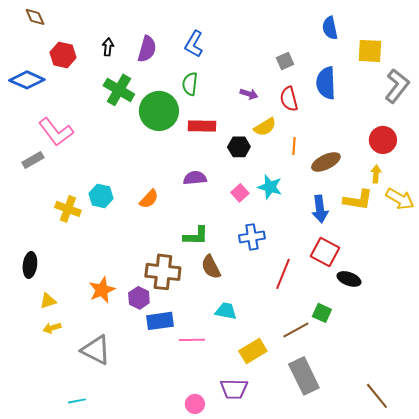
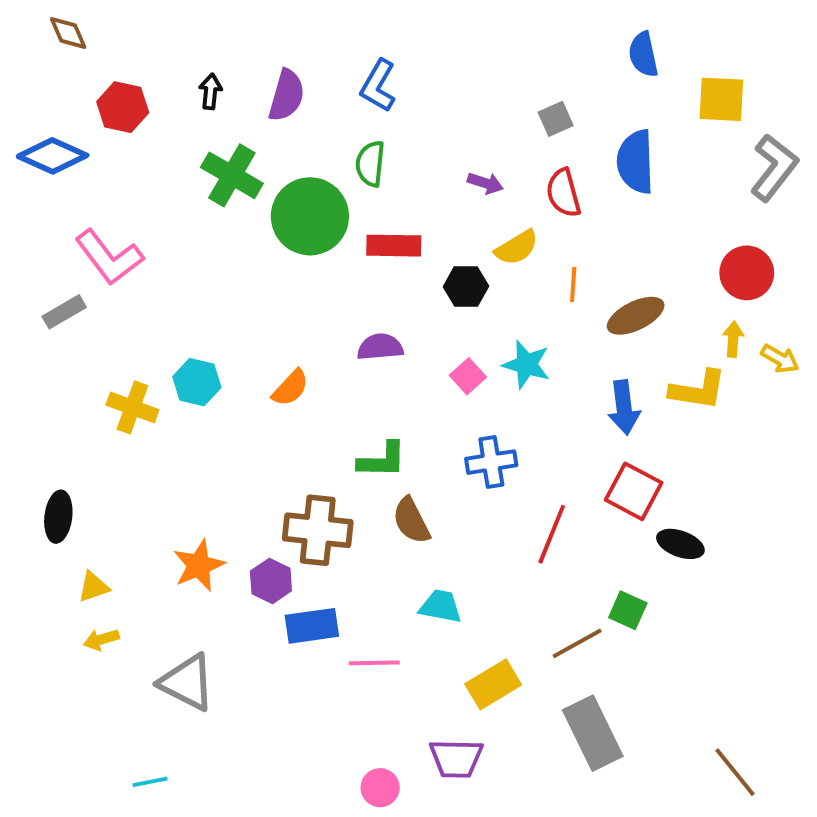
yellow arrow: (400, 199) -> (780, 359), moved, size x0.7

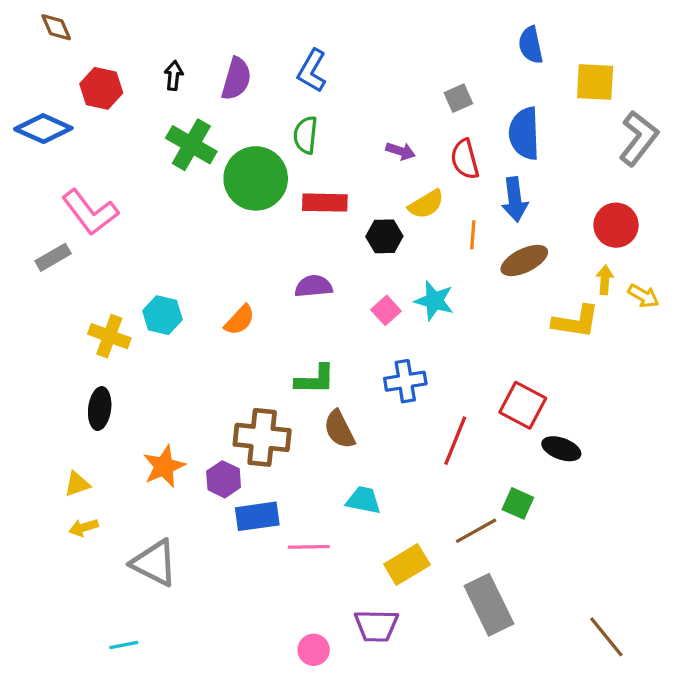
blue arrow: (624, 407) -> (515, 199), moved
black ellipse: (58, 517) -> (100, 409), moved

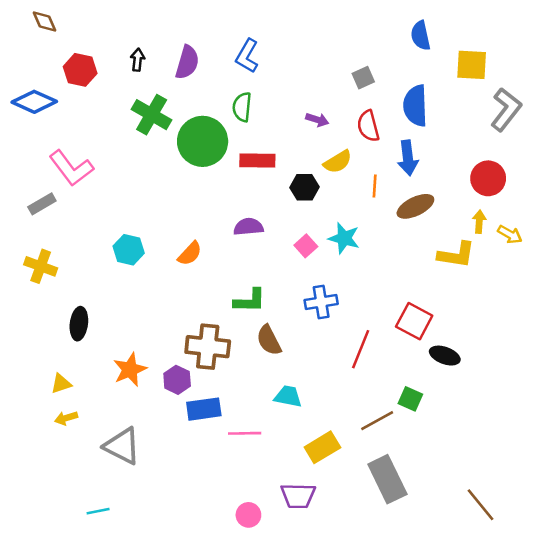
yellow cross: (109, 336) -> (41, 266), moved

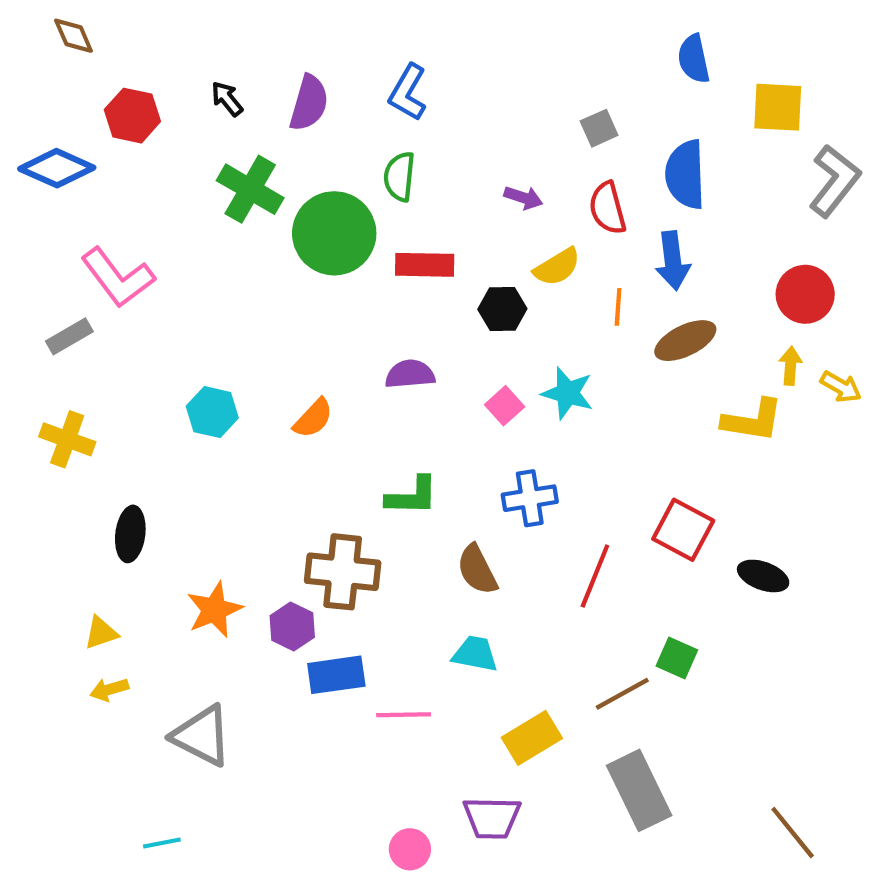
black arrow: (138, 60) -> (227, 99), turned -45
brown semicircle: (269, 340) -> (477, 570), moved
black ellipse: (445, 356) -> (763, 576), moved

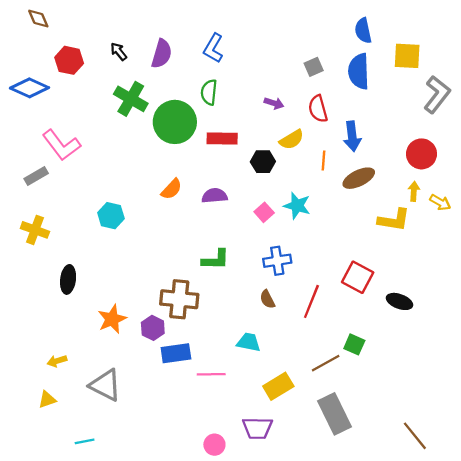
blue semicircle: (685, 174) -> (359, 71), moved
orange semicircle: (313, 418) -> (172, 189), moved
brown semicircle: (477, 570) -> (267, 299), moved, size x0.7
yellow triangle: (101, 633) -> (47, 399), moved

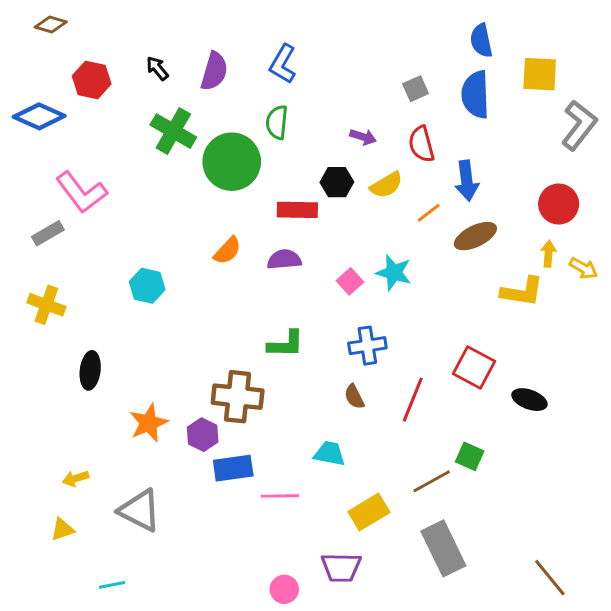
brown diamond: (38, 18) -> (51, 24), turned -50
red rectangle: (222, 138) -> (297, 210), moved
orange line: (323, 161) -> (429, 213), turned 48
black hexagon: (263, 162) -> (337, 182), moved

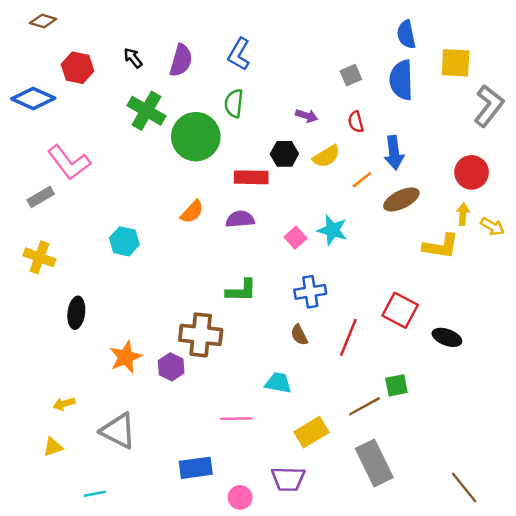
red semicircle: (421, 144) -> (356, 122), size x0.7
green square: (470, 456) -> (396, 385), turned -35
blue rectangle: (233, 468) -> (196, 468), moved

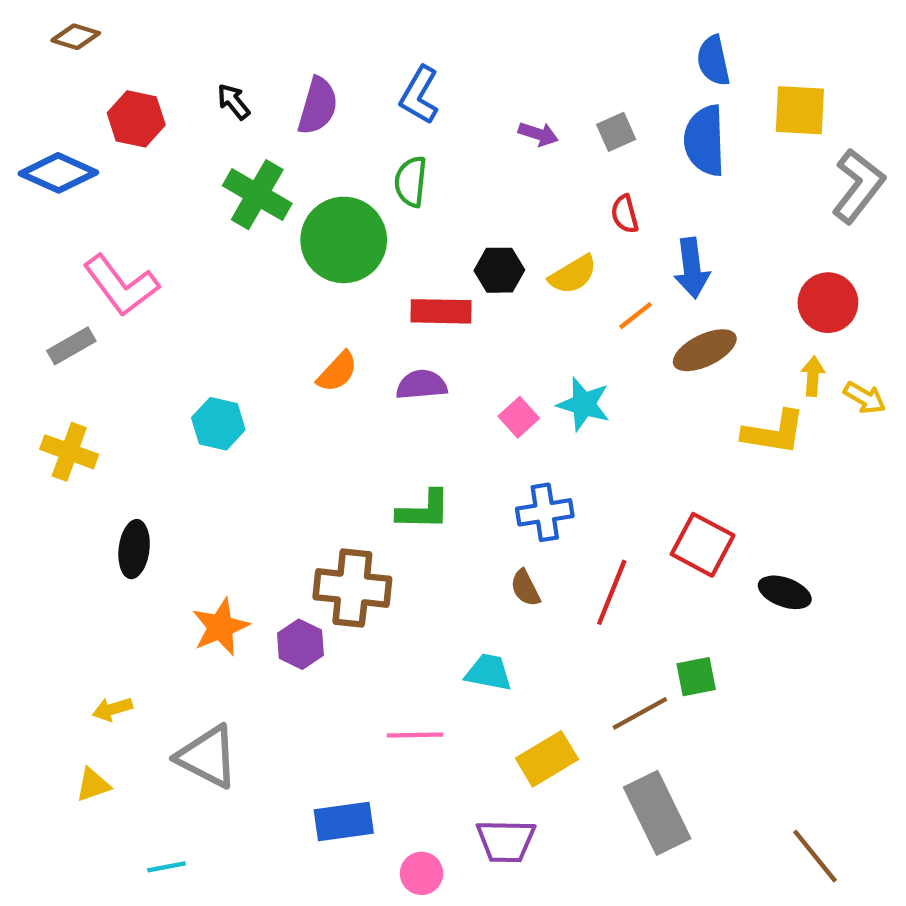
purple arrow: (307, 116) -> (538, 134), moved

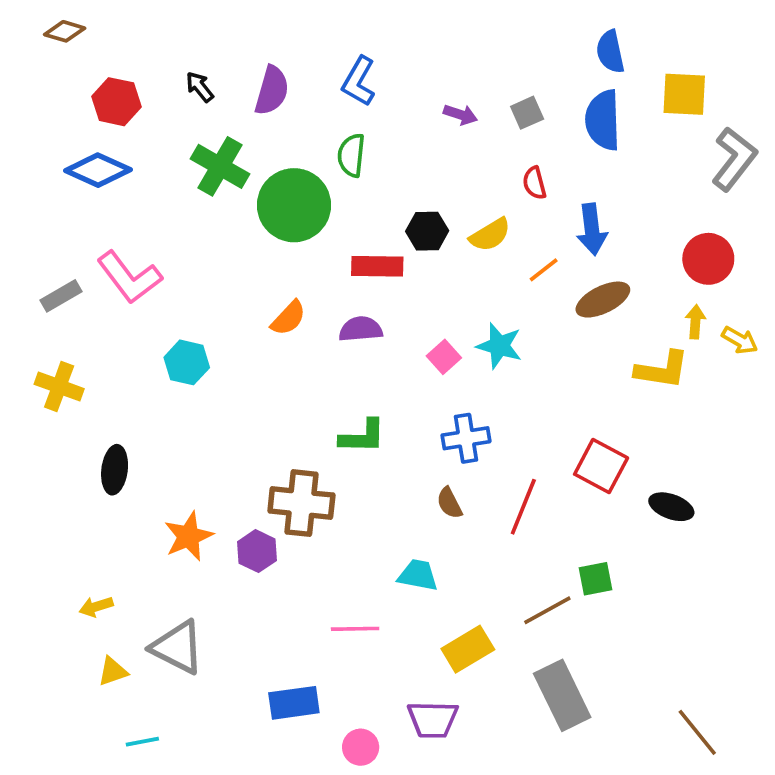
blue diamond: (58, 173) -> (98, 170), moved
pink L-shape: (121, 285) -> (129, 277), moved
yellow triangle: (93, 785) -> (113, 671), moved

